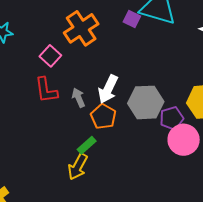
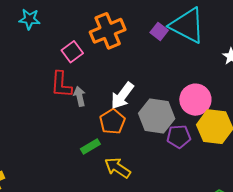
gray arrow: (78, 98) -> (80, 96), moved
pink circle: (184, 140) -> (195, 100), moved
yellow arrow: (78, 167) -> (117, 168), moved, turned 84

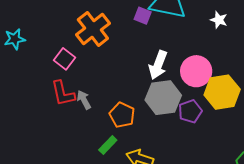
white arrow: (122, 96) -> (158, 65), moved

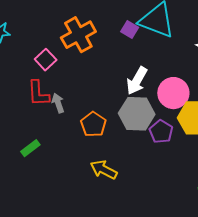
purple pentagon: (190, 111) -> (161, 132), turned -30
green rectangle: (108, 145) -> (30, 148), moved

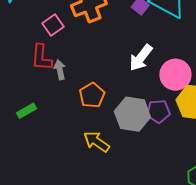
gray hexagon: (137, 114) -> (132, 114), moved
purple pentagon: (161, 132) -> (158, 111), turned 30

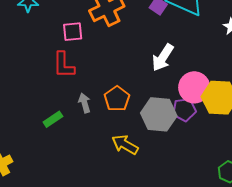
pink square: (53, 25) -> (73, 32), turned 35
gray arrow: (60, 70) -> (84, 103), moved
pink circle: (175, 75) -> (194, 87), moved

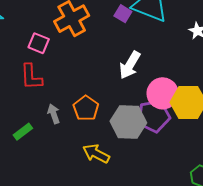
pink square: (73, 32) -> (39, 43), turned 30
purple pentagon: (184, 110) -> (154, 116), size x1.4

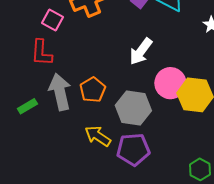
gray arrow: (54, 114) -> (60, 92), size x1.8
purple pentagon: (154, 116) -> (133, 149), moved

